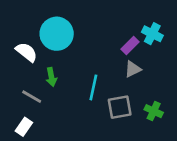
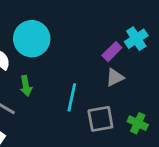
cyan cross: (152, 34) -> (136, 39), turned 30

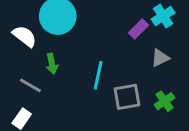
gray triangle: (115, 77) -> (160, 58), moved
green cross: (138, 123) -> (165, 101), turned 30

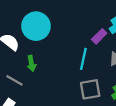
cyan line: (98, 75) -> (83, 59), moved

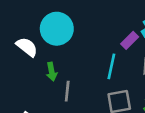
gray line: (15, 80) -> (67, 91), moved, turned 66

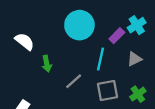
cyan circle: (57, 29) -> (79, 25), moved
gray line: (67, 91) -> (74, 81), moved, turned 42

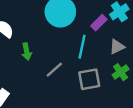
green cross: (138, 94) -> (121, 72), moved

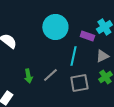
purple rectangle: (99, 23) -> (87, 36), turned 64
green arrow: (27, 52) -> (28, 76), moved

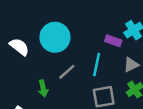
cyan circle: (55, 27) -> (55, 37), moved
gray line: (50, 75) -> (67, 72), moved

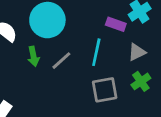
green arrow: (43, 88) -> (33, 56), moved

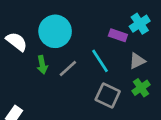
cyan line: (96, 52) -> (100, 61), turned -45
gray square: (105, 90) -> (108, 95), turned 35

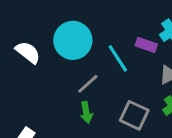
cyan line: (100, 61) -> (118, 58), moved
green arrow: (42, 65) -> (86, 112), moved

